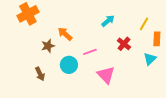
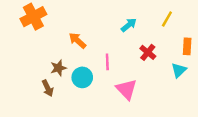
yellow line: (144, 24) -> (167, 19), moved
brown star: (48, 46) -> (58, 68), moved
pink line: (90, 52) -> (107, 62), turned -72

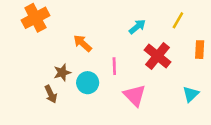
red cross: (148, 52) -> (158, 56), size x1.5
cyan triangle: (179, 70) -> (191, 94), moved

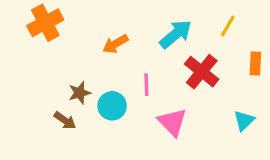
cyan arrow: (137, 27) -> (176, 34), size x1.5
orange arrow: (83, 43) -> (115, 44), moved, turned -72
brown arrow: (51, 94) -> (65, 120), turned -30

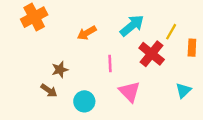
yellow line: (228, 26) -> (171, 32), moved
cyan circle: (112, 106) -> (84, 101), moved

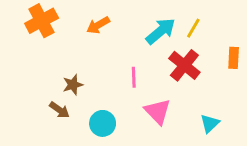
yellow line: (171, 32) -> (193, 28), moved
orange arrow: (87, 33) -> (98, 25), moved
cyan triangle: (183, 90) -> (210, 123), moved

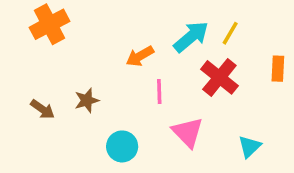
orange arrow: (98, 25) -> (140, 56), moved
brown arrow: (59, 110) -> (42, 109), moved

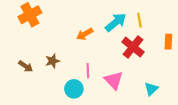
yellow line: (230, 33) -> (139, 20), turned -40
pink line: (159, 92) -> (88, 71), moved

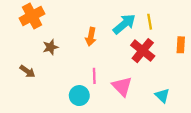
orange arrow: (85, 34) -> (91, 37), turned -49
brown star: (52, 61) -> (50, 47), moved
cyan triangle: (151, 89) -> (162, 96), turned -32

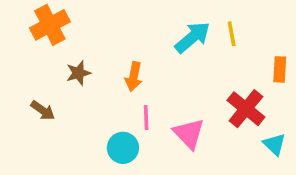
orange arrow: (91, 37) -> (134, 77), moved
red cross: (143, 51) -> (246, 109), moved
cyan triangle: (162, 96) -> (274, 144), moved

